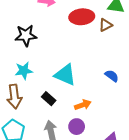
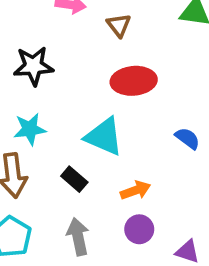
red ellipse: (82, 17) -> (134, 81), moved
brown triangle: (106, 25) -> (119, 25), moved, turned -40
purple circle: (77, 127) -> (139, 229), moved

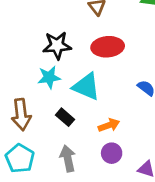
black star: (33, 66) -> (57, 45), moved
cyan star: (30, 129) -> (49, 77), moved

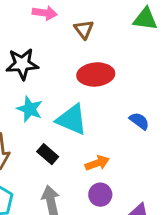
black star: (57, 45) -> (22, 64), moved
cyan star: (49, 77) -> (30, 109), turned 30

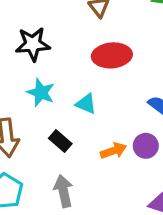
cyan triangle: (72, 120) -> (86, 104), size x0.6
purple circle: (100, 195) -> (146, 146), moved

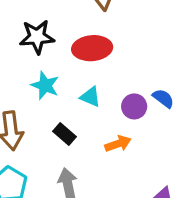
red ellipse: (112, 55) -> (92, 48), moved
purple circle: (146, 146) -> (134, 106), moved

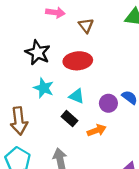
black star: (37, 37) -> (38, 53), turned 30
black rectangle: (65, 134) -> (70, 119), moved

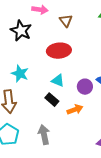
black star: (38, 53) -> (21, 31), moved
cyan star: (44, 88) -> (20, 74), moved

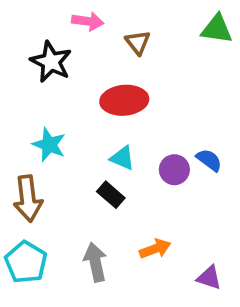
orange arrow: (75, 110) -> (155, 249), moved

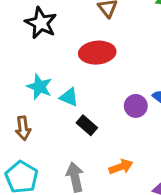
cyan triangle: (122, 158) -> (69, 97), moved
brown arrow: (28, 199) -> (23, 128), size x0.7

